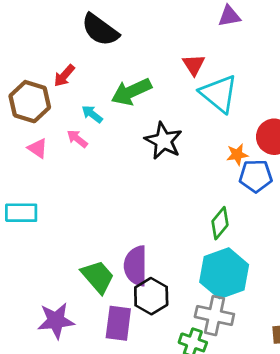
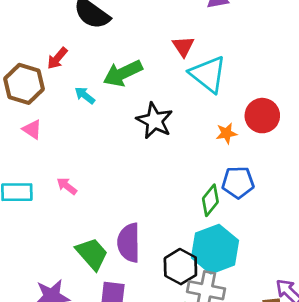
pink arrow: (77, 139) -> (67, 186), moved
blue pentagon: (256, 176) -> (238, 182), moved
black hexagon: (151, 296) -> (180, 267), moved

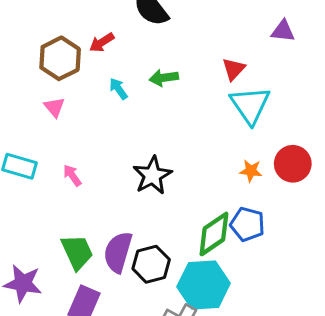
green arrow: (123, 73) -> (164, 78), size x0.7
black star: (155, 121) -> (152, 175), moved
green diamond: (210, 200) -> (214, 234), size x1.4
black hexagon: (180, 267) -> (151, 264), moved

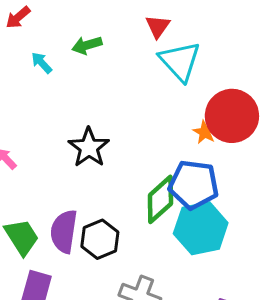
red circle: (293, 164) -> (232, 116), size x1.4
orange star: (251, 171) -> (205, 132), moved, turned 30
blue pentagon: (247, 224) -> (194, 185), size x1.4
cyan hexagon: (204, 285) -> (201, 228), moved

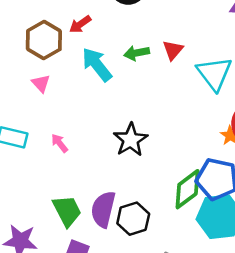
red triangle: (158, 26) -> (173, 50), moved
cyan arrow: (42, 63) -> (97, 64), size x1.8

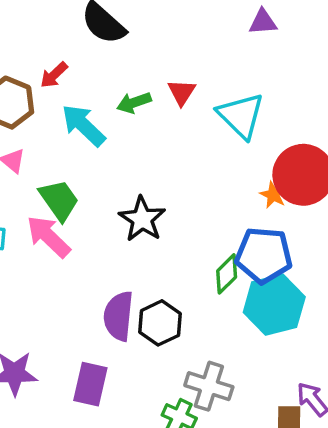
pink arrow: (60, 143) -> (48, 236), size x1.8
green diamond: (188, 189) -> (227, 274), size x0.7
green trapezoid: (67, 211) -> (59, 200), moved

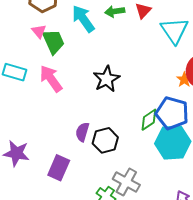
green trapezoid: (59, 200) -> (54, 42), moved
purple semicircle: (119, 316) -> (82, 132), size x0.7

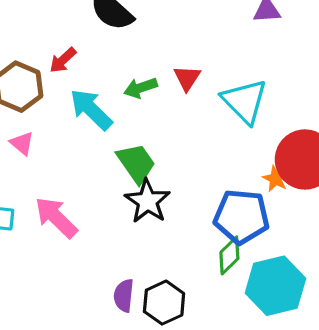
green trapezoid: (54, 42) -> (136, 163), moved
blue pentagon: (172, 113) -> (242, 217), moved

